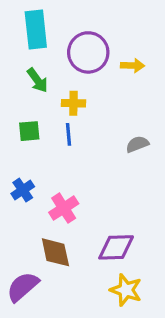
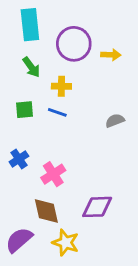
blue line: (69, 134) -> (57, 112), turned -66
yellow star: (126, 290) -> (66, 243), moved

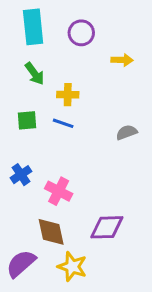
purple circle: (74, 44) -> (81, 33), moved, size x0.7
pink cross: (53, 174) -> (59, 191), turned -30

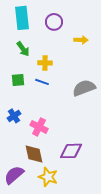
gray semicircle: (127, 132) -> (84, 88), size x1.6

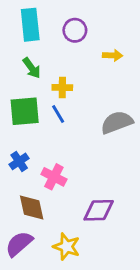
green square: (18, 80) -> (25, 111), size x1.6
blue line: (42, 82) -> (58, 114), turned 40
brown diamond: (34, 154) -> (32, 208), moved

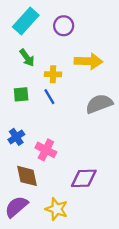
cyan rectangle: (30, 25) -> (26, 21), turned 48
yellow arrow: (113, 55) -> (88, 61), moved, size x1.6
green square: (25, 111) -> (21, 94), size x0.6

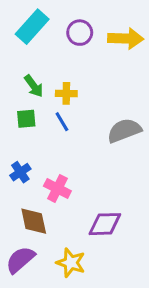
green arrow: (27, 58) -> (34, 86), moved
yellow arrow: (88, 61) -> (126, 39), moved

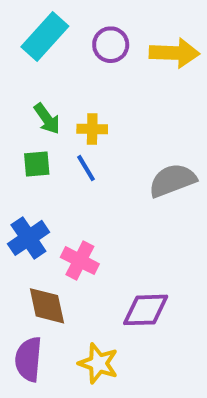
blue cross: (20, 172) -> (28, 238), size x1.4
purple semicircle: (20, 260) -> (28, 359), turned -44

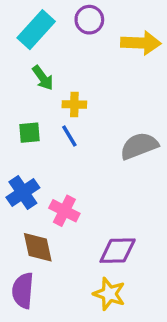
purple circle: (111, 45) -> (89, 20), moved
green arrow: (47, 119) -> (43, 78), moved
yellow star: (98, 363) -> (109, 294), moved

